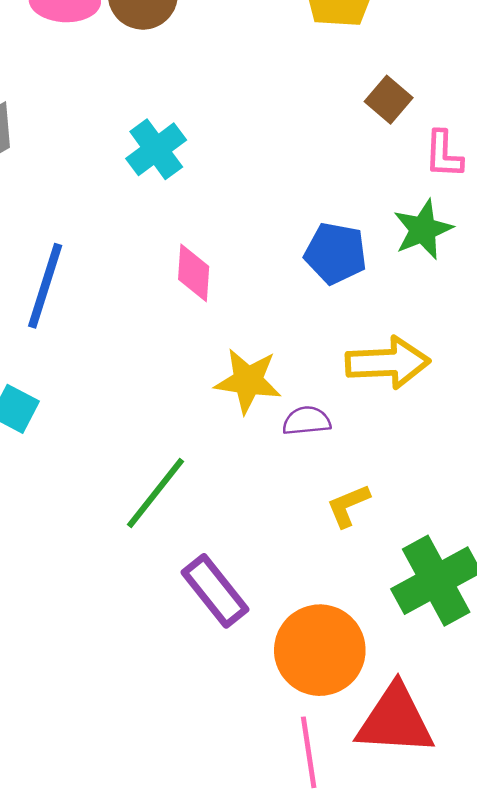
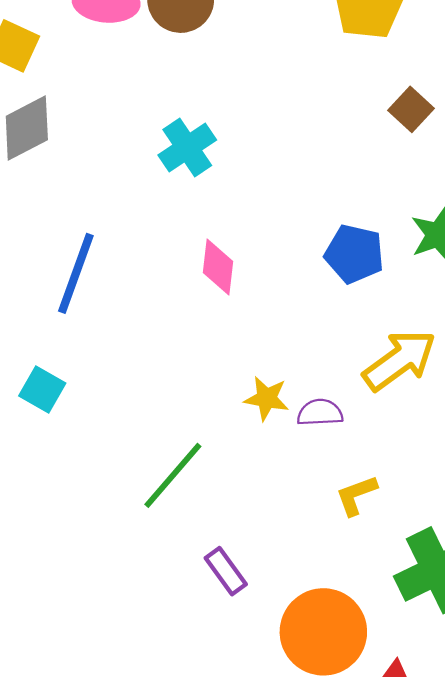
yellow arrow: (388, 363) -> (400, 360), turned -36
yellow star: (248, 381) -> (267, 398), moved, size x0.7
purple rectangle: (215, 591) -> (226, 571), size x0.7

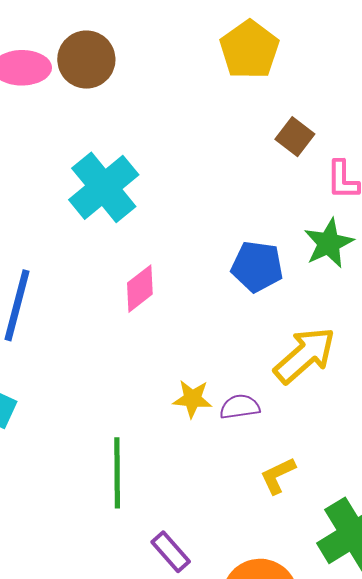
cyan cross: (187, 147) -> (104, 187), size x1.4
pink diamond: (218, 267) -> (140, 289), turned 51
green line: (173, 475) -> (117, 473), turned -36

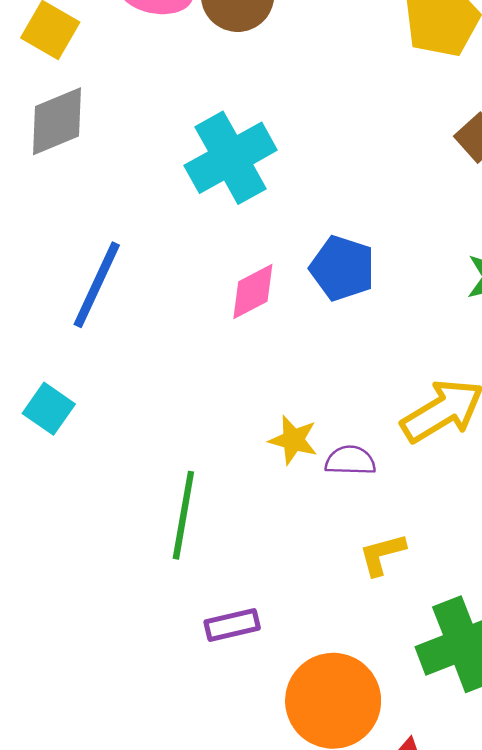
blue pentagon: (257, 266) -> (342, 268), moved
purple rectangle: (171, 552) -> (232, 625), turned -72

